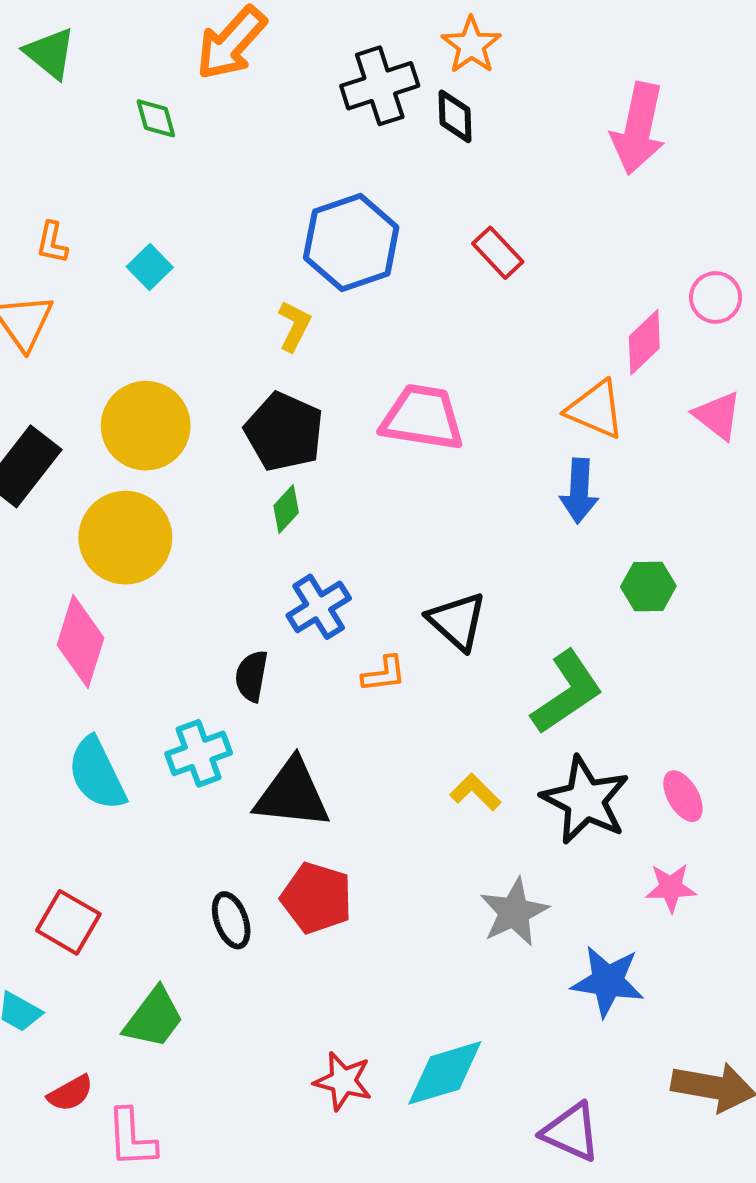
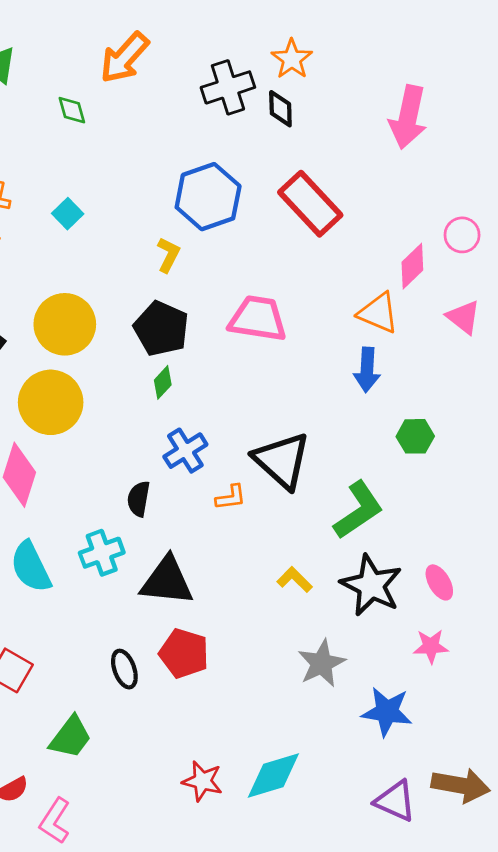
red rectangle: (498, 253) -> (310, 204), size x1.8
black triangle: (457, 621) -> (282, 460), size x1.4
purple triangle: (571, 1132) -> (395, 801), moved
pink L-shape: (131, 1138) -> (55, 821), turned 36

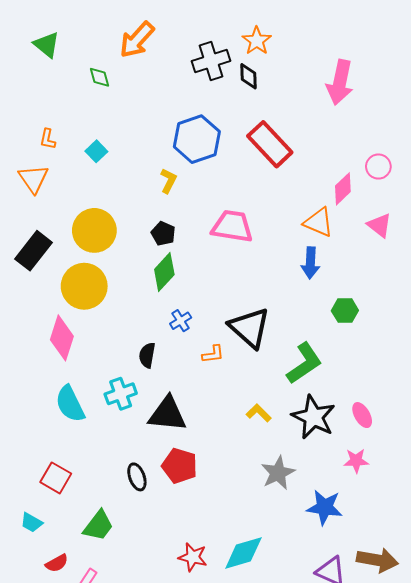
black pentagon: (161, 329) -> (163, 233), size x0.6
green diamond: (163, 382) -> (164, 272), size x1.6
blue cross: (185, 451) -> (181, 321), size x0.7

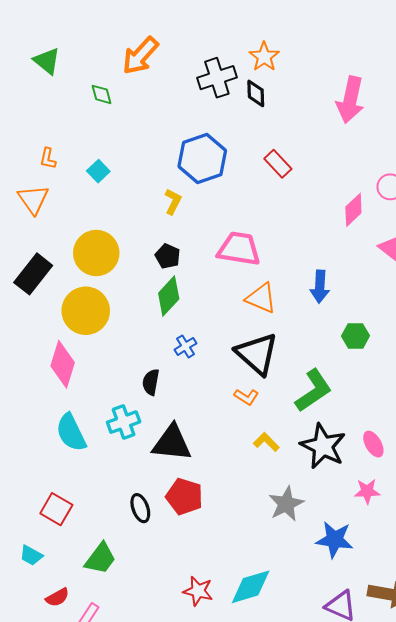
red rectangle: (270, 144) -> (278, 164), size x0.6
orange triangle: (319, 222) -> (261, 298), moved
orange L-shape: (213, 354) -> (246, 397), moved, turned 40

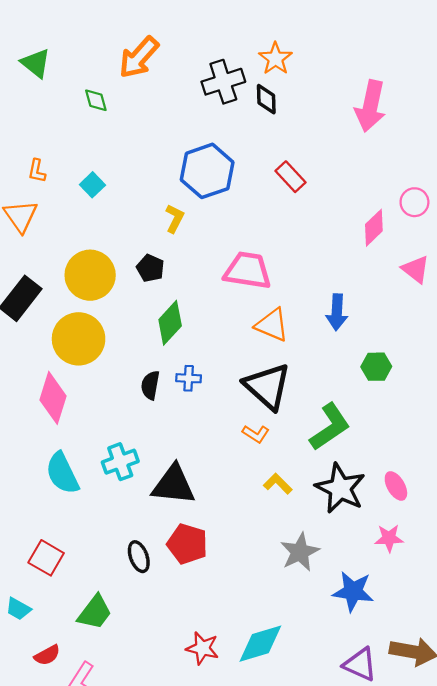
black pentagon: (168, 256) -> (150, 268), moved
blue cross: (185, 346) -> (189, 378), turned 35
black semicircle: (151, 382) -> (150, 385), moved

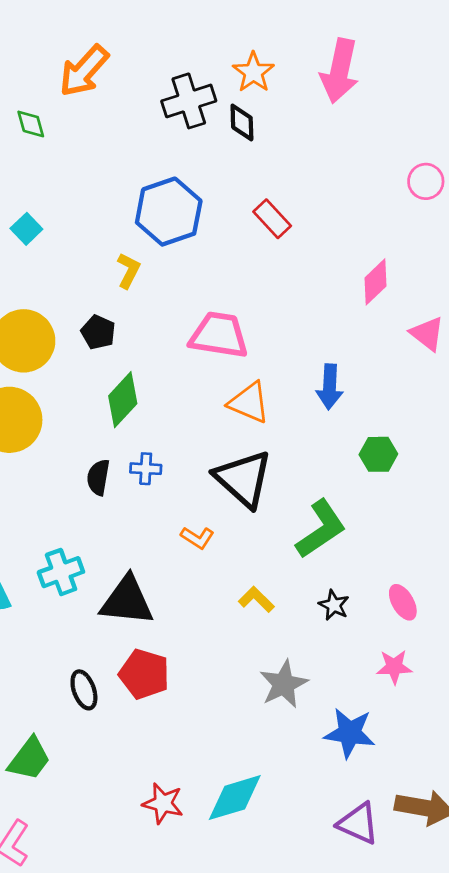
pink arrow: (370, 106) -> (340, 71), moved
pink circle: (414, 202) -> (426, 181), moved
orange L-shape: (256, 434) -> (197, 538), moved
black star: (340, 488) -> (334, 605), size x0.5

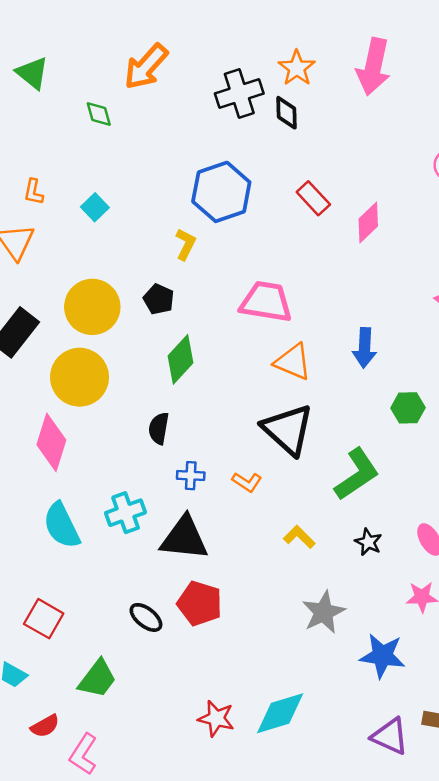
pink diamond: (376, 282) -> (368, 223), moved
blue cross: (146, 469) -> (191, 476), moved
black ellipse: (84, 690) -> (146, 617), turned -32

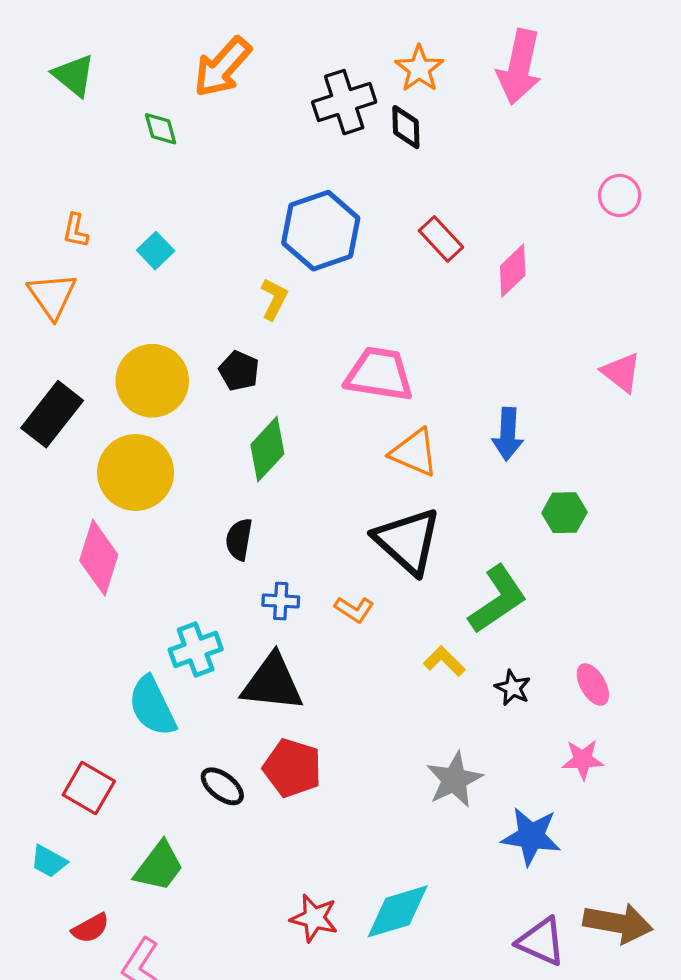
cyan semicircle: (62, 525) -> (152, 706), moved
yellow L-shape: (299, 537) -> (444, 661), moved

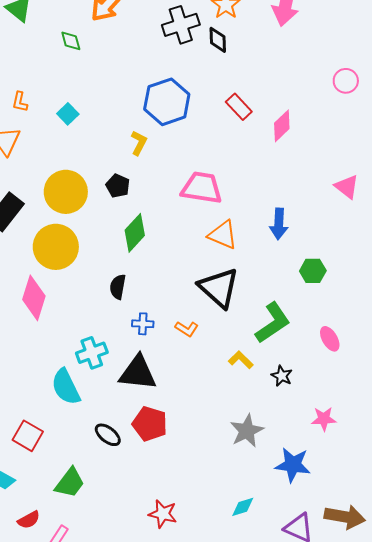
pink ellipse: (593, 684) -> (330, 339), moved
cyan diamond: (398, 911) -> (243, 507), moved, size x0.6

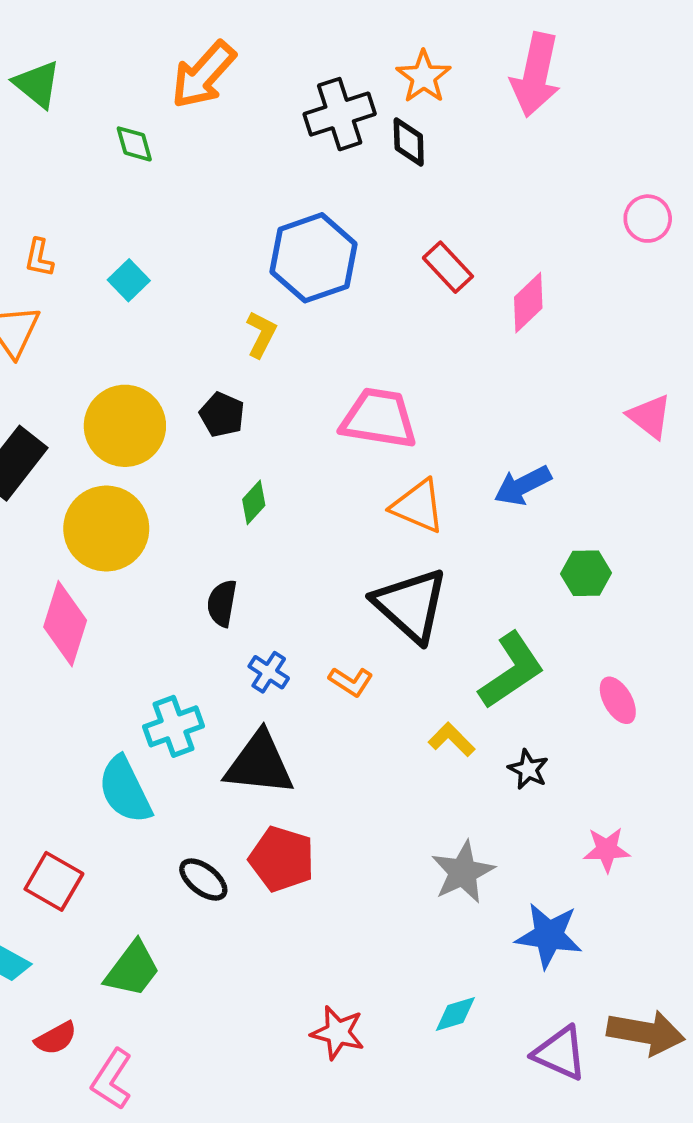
blue arrow: (279, 224) -> (523, 486), turned 60
green diamond: (135, 233) -> (254, 502), size x0.6
blue cross: (143, 324) -> (269, 672), turned 30
red star: (163, 514) -> (338, 1033), moved

